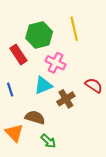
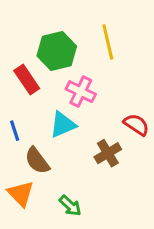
brown cross: (66, 99) -> (108, 153), moved
brown semicircle: (35, 117) -> (37, 161), moved, turned -144

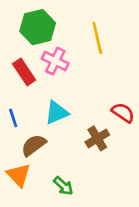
green hexagon: (57, 51) -> (38, 27), moved
pink cross: (81, 92) -> (55, 61), moved
brown semicircle: (37, 161) -> (34, 145), turned 90

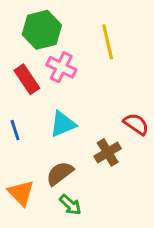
brown semicircle: (34, 145) -> (60, 173), moved

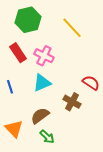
yellow line: (108, 42) -> (72, 28), turned -30
pink cross: (61, 67) -> (44, 56), moved
brown cross: (108, 152) -> (72, 102), turned -30

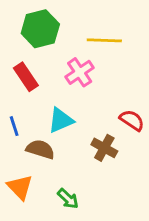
yellow line: (72, 28) -> (104, 40), turned -45
pink cross: (44, 56) -> (80, 72), moved, turned 30
brown semicircle: (40, 116) -> (40, 149), moved, turned 54

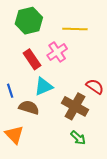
red rectangle: (26, 77) -> (32, 59), moved
brown cross: (104, 148) -> (75, 106), size x1.4
green arrow: (68, 199) -> (78, 138), moved

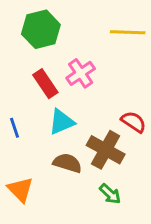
yellow line: (75, 29) -> (128, 32), moved
brown semicircle: (29, 107) -> (67, 163), moved

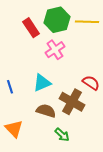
green hexagon: (41, 29) -> (57, 20), moved
red rectangle: (45, 84) -> (31, 28), moved
green arrow: (110, 194) -> (62, 135), moved

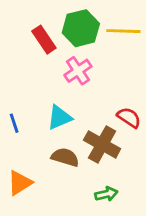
orange triangle: (14, 129) -> (20, 183), turned 42
green arrow: (62, 135) -> (106, 194), moved, turned -56

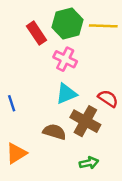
pink cross: (78, 71) -> (65, 59), turned -30
cyan triangle: (60, 118) -> (66, 94), moved

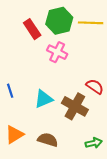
cyan triangle: (66, 94) -> (44, 99), moved
brown semicircle: (54, 132) -> (48, 140), moved
green arrow: (89, 163) -> (94, 143), moved

